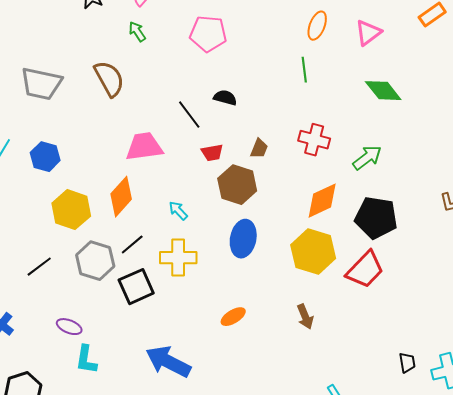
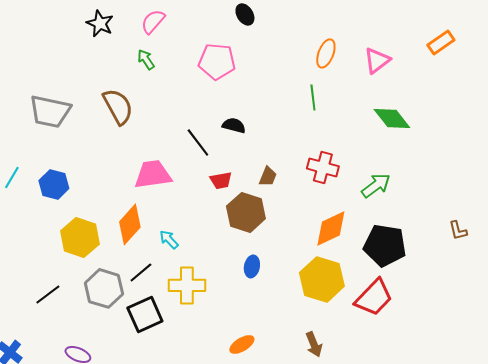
cyan arrow: (178, 211) -> (169, 239), moved
blue ellipse: (243, 239) -> (252, 266), size x0.6

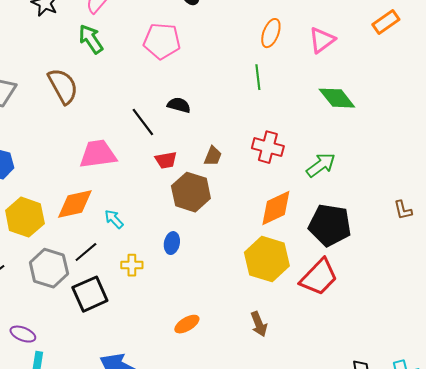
green arrow: (146, 59) -> (91, 39), size x1.4
orange diamond: (130, 224) -> (75, 204), turned 36
blue ellipse: (252, 266) -> (172, 243), moved
yellow cross: (187, 285) -> (132, 265), size x0.6

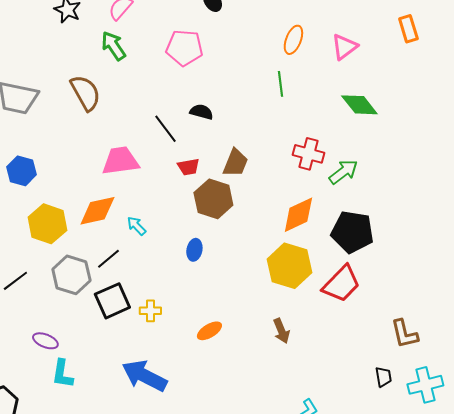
orange rectangle: (386, 22) -> (408, 29), turned -72
red cross: (268, 147) -> (308, 154), moved
brown trapezoid: (213, 156) -> (235, 163), size x1.4
brown L-shape: (403, 210) -> (404, 334), moved, size x1.5
yellow cross: (132, 265) -> (150, 311), moved

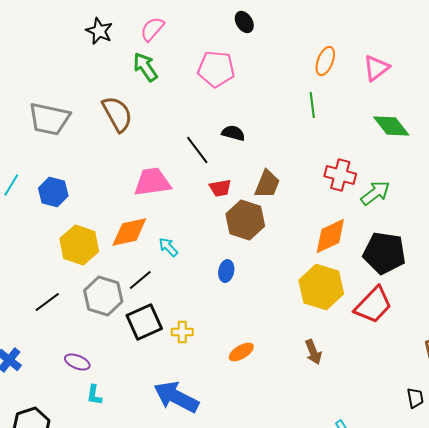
cyan L-shape: (62, 374) -> (94, 395), size x0.7

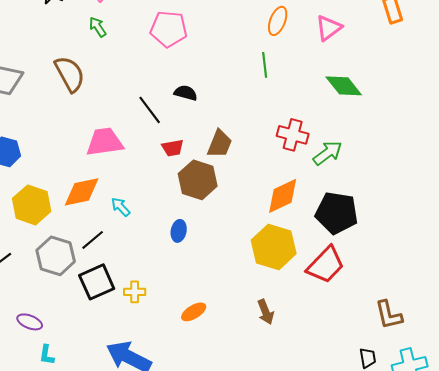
green arrow: (145, 67) -> (98, 27), size x0.7

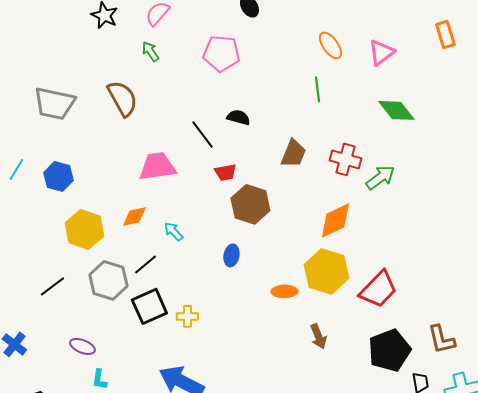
orange ellipse: (278, 21) -> (330, 45), turned -56
brown trapezoid: (220, 144) -> (293, 153), moved
orange diamond: (82, 192) -> (134, 216), size x0.7
black pentagon: (337, 213) -> (389, 350), moved, turned -30
orange ellipse: (194, 312) -> (284, 291), moved, turned 30

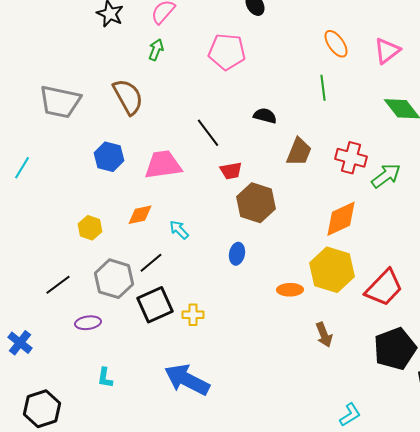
green arrow: (150, 51) -> (156, 50), turned 55
black semicircle: (238, 117) -> (265, 116), moved
blue hexagon: (58, 176) -> (109, 157), moved
yellow hexagon: (84, 229) -> (90, 228), size x0.6
purple ellipse: (82, 346) -> (88, 323), moved, turned -30

